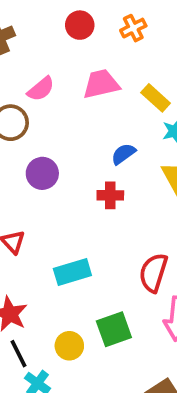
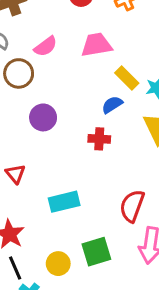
yellow rectangle: (156, 98) -> (127, 78), moved

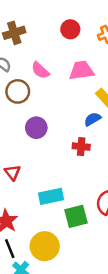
pink semicircle: (46, 46) -> (40, 70), turned 78
green square: (96, 252) -> (76, 216), moved
yellow circle: (58, 264) -> (45, 246), size x1.5

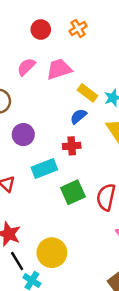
pink semicircle: (40, 70) -> (26, 67), moved, turned 102
cyan rectangle: (51, 196) -> (44, 169), moved
green square: (76, 216) -> (73, 192), moved

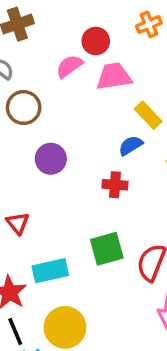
red circle: (41, 29) -> (96, 41), moved
cyan rectangle: (44, 169) -> (50, 271), moved

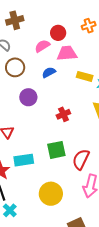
yellow rectangle: (148, 115) -> (85, 76), turned -35
blue semicircle: (131, 145) -> (49, 72), moved
red cross: (115, 185) -> (63, 114), turned -32
yellow circle: (65, 327) -> (51, 194), moved

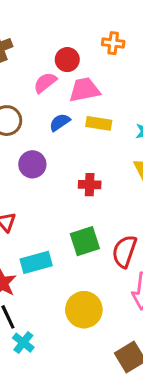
orange cross: (89, 26) -> (113, 43), turned 32
yellow rectangle: (85, 76) -> (99, 123), moved
red cross: (63, 114) -> (90, 185), turned 32

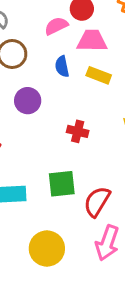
blue semicircle: (60, 122) -> (62, 66), turned -80

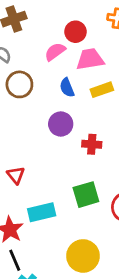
yellow rectangle: (99, 75) -> (102, 90), turned -30
purple circle: (28, 101) -> (61, 124), moved

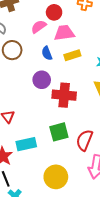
red cross: (92, 144) -> (64, 95), size x1.6

